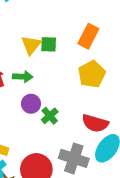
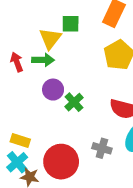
yellow triangle: (31, 45) -> (50, 39), moved
gray cross: (74, 158) -> (102, 148), size x0.6

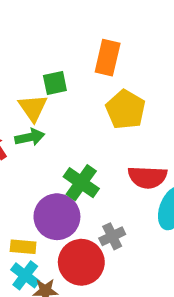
purple circle: (53, 90) -> (57, 217), moved, size x1.6
green cross: (74, 102) -> (81, 183), size x1.4
gray cross: (102, 148) -> (112, 236), moved, turned -30

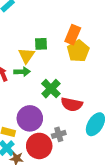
yellow pentagon: (126, 110) -> (78, 51), moved
red semicircle: (147, 177) -> (72, 104), moved
green cross: (81, 183) -> (51, 89), moved

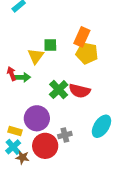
yellow pentagon: (78, 51) -> (87, 53), turned -30
green arrow: (22, 72) -> (22, 77), moved
red semicircle: (72, 104) -> (80, 91), moved

